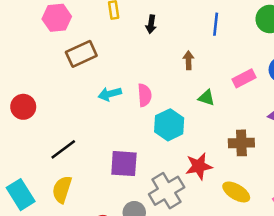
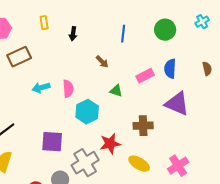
brown arrow: (188, 60) -> (102, 62), turned 136

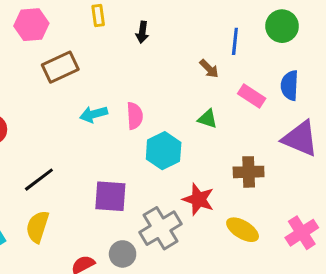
blue line: (123, 34) -> (235, 41), moved
brown arrow: (102, 62) -> (209, 69), moved
pink rectangle: (145, 76) -> (252, 96), turned 60
red star: (110, 144) -> (198, 199), turned 30

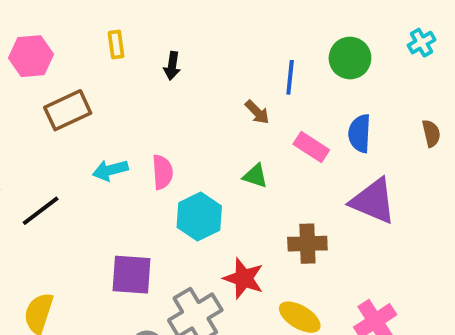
black line: (39, 180) -> (41, 211), moved

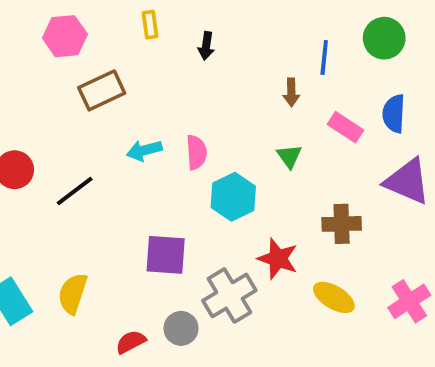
brown arrow: (257, 112) -> (291, 92), turned 44
green triangle: (255, 176) -> (289, 156), turned 36

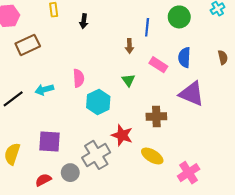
cyan arrow: (144, 150) -> (44, 90), moved
purple square: (166, 255) -> (49, 141), moved
pink cross: (409, 301) -> (189, 173), moved

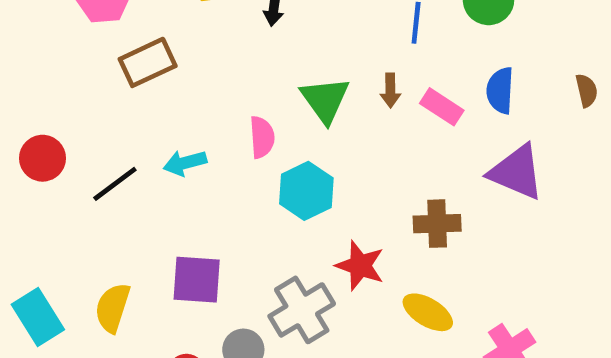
brown arrow: (129, 46) -> (390, 90), moved
green triangle: (128, 80) -> (325, 100), moved, size x1.6

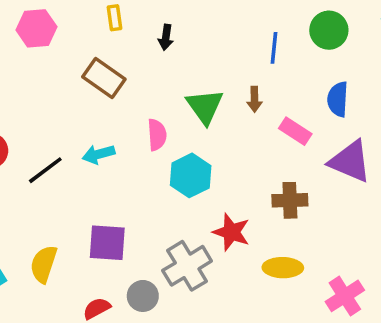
brown rectangle: (148, 62) -> (104, 78), moved, turned 60
pink rectangle: (442, 107) -> (295, 131), moved
yellow ellipse: (428, 312) -> (283, 268), turned -30

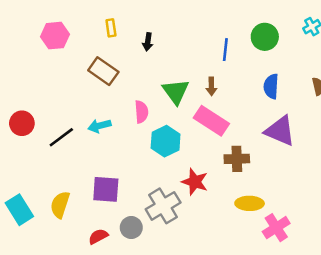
pink rectangle: (295, 131) -> (211, 121), moved, size x1.5
yellow ellipse: (283, 268) -> (250, 203), moved

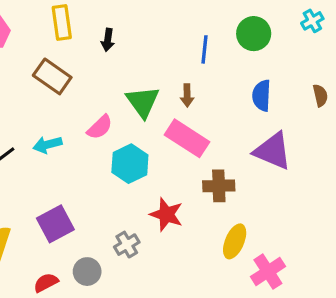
yellow rectangle: (111, 28) -> (62, 22), size x1.5
pink semicircle: (141, 112) -> (100, 127), turned 50
purple square: (106, 189) -> (55, 224), turned -32
yellow ellipse: (250, 203) -> (235, 241), turned -68
gray cross: (163, 206) -> (127, 245), size x0.6

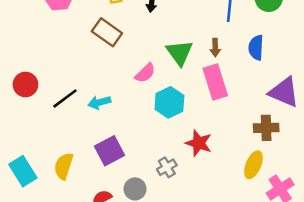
blue semicircle: (262, 95) -> (256, 48), moved
pink rectangle: (187, 138) -> (215, 82), turned 40
cyan arrow: (47, 145) -> (99, 102), moved
brown cross: (219, 186) -> (266, 128), moved

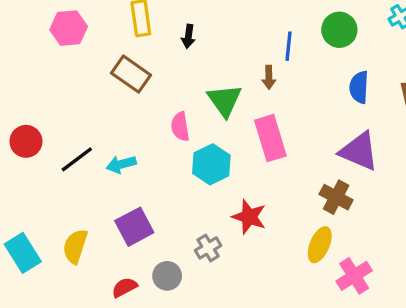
brown arrow: (215, 48) -> (269, 77), moved
blue semicircle: (256, 48) -> (359, 87), moved
pink semicircle: (145, 73) -> (180, 127), turned 125
brown cross: (266, 128) -> (336, 197), turned 30

